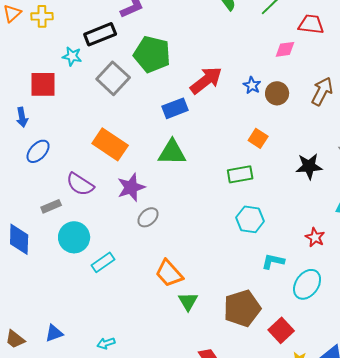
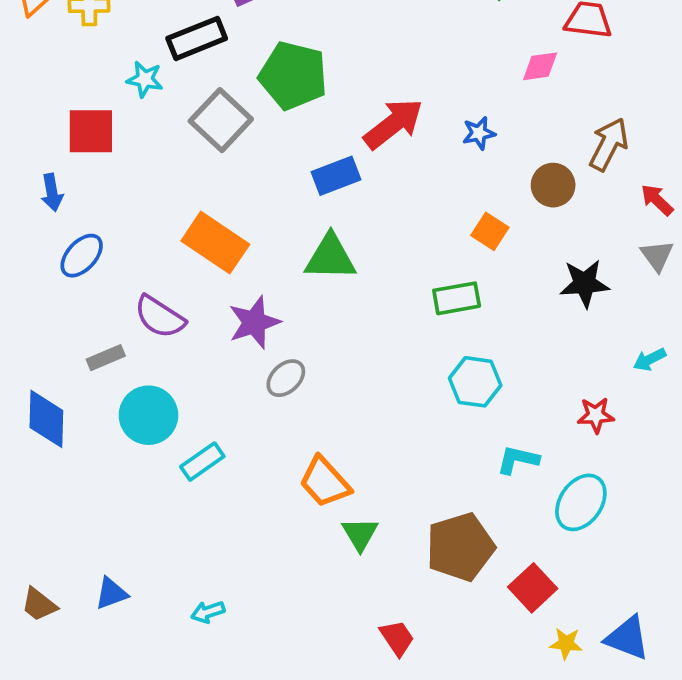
blue star: (252, 85) -> (479, 133), turned 30
brown circle: (277, 93) -> (553, 185), moved
red star: (315, 237) -> (596, 415), turned -30

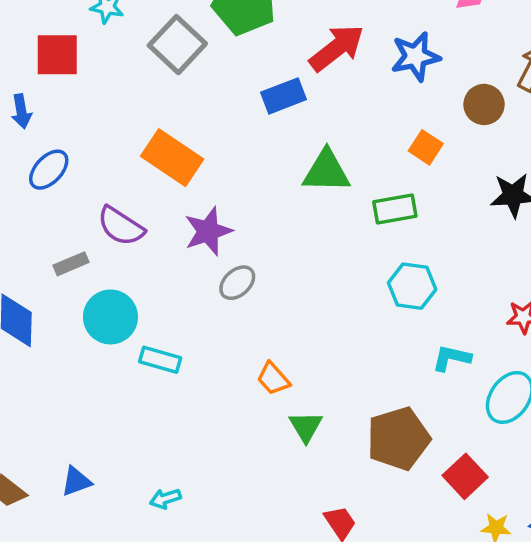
blue star: (479, 133) -> (415, 57), size x1.6
green triangle: (330, 257) -> (326, 171), moved
cyan rectangle: (202, 462) -> (160, 360), turned 51
orange trapezoid: (325, 482) -> (273, 379), size x0.7

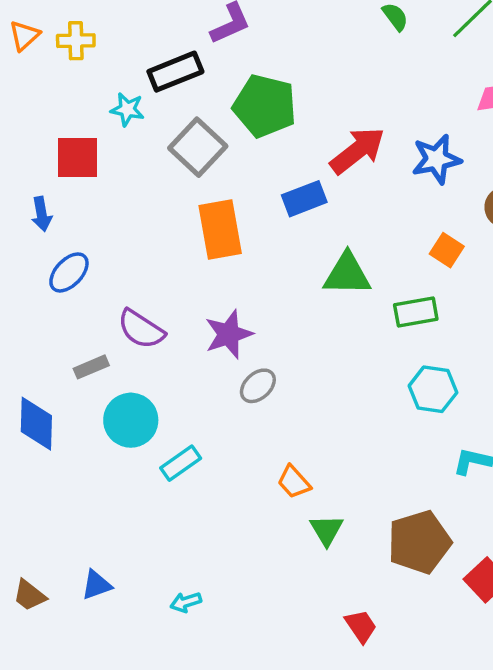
orange rectangle: (172, 158) -> (220, 230), moved, turned 46
cyan rectangle: (160, 360) -> (181, 463), turned -51

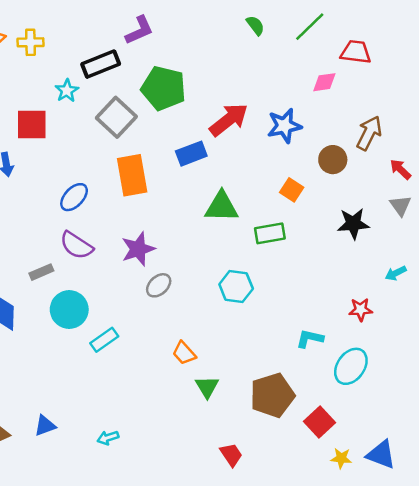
cyan star: (127, 109) -> (67, 91), turned 30
blue ellipse: (69, 272) -> (74, 197), moved
cyan hexagon: (433, 389) -> (236, 287), moved

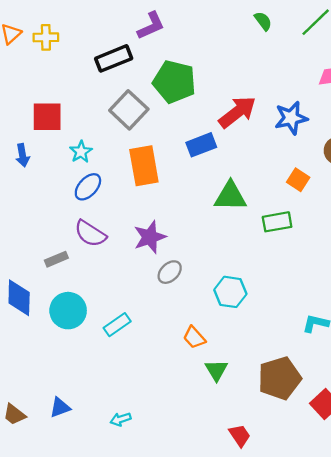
cyan star: (67, 91) -> (81, 152), moved
cyan hexagon: (236, 287) -> (230, 292), moved
cyan circle: (69, 310) -> (68, 311), moved

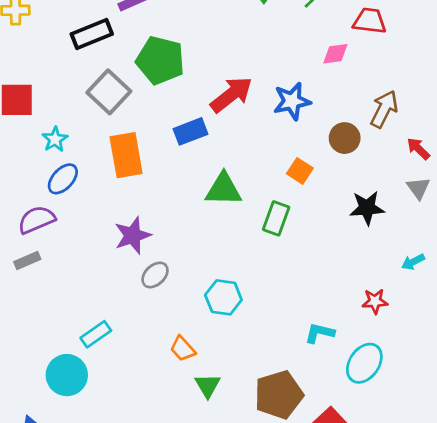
green rectangle: (277, 222) -> (276, 218), turned -60
purple semicircle: (90, 234) -> (37, 220), moved, turned 124
cyan circle: (68, 311) -> (67, 375), moved

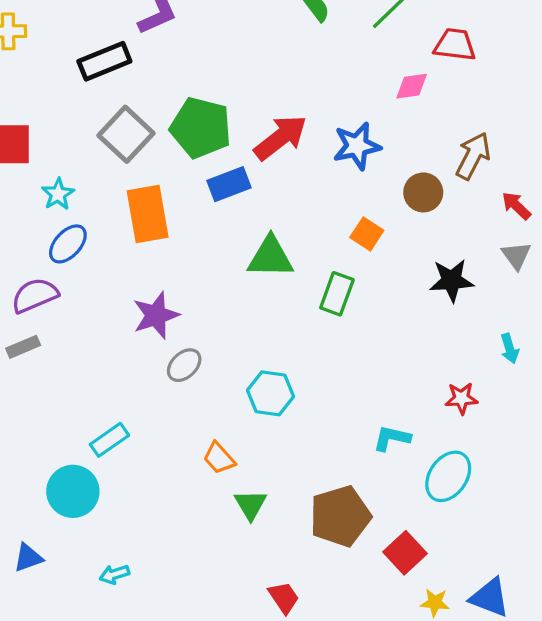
green pentagon: (160, 60) -> (201, 128), moved
cyan arrow: (413, 262) -> (510, 349), turned -80

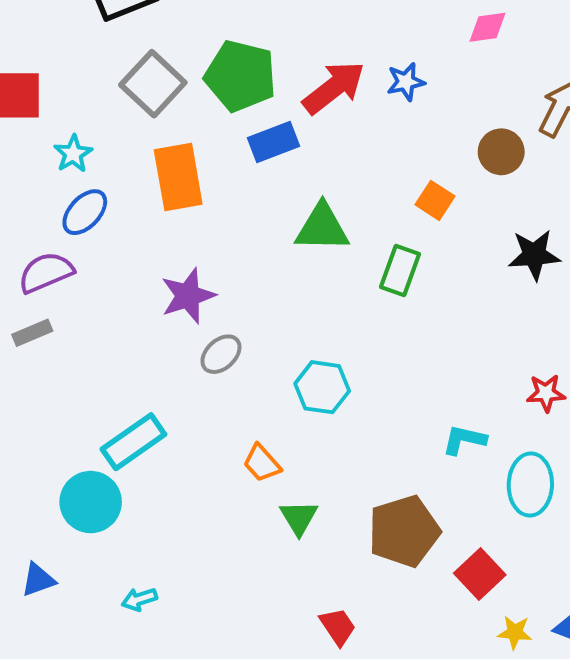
blue star: (357, 146) -> (406, 82), moved, size x0.7
cyan rectangle: (109, 440) -> (133, 442), size x1.4
cyan ellipse: (448, 476) -> (530, 485), turned -33

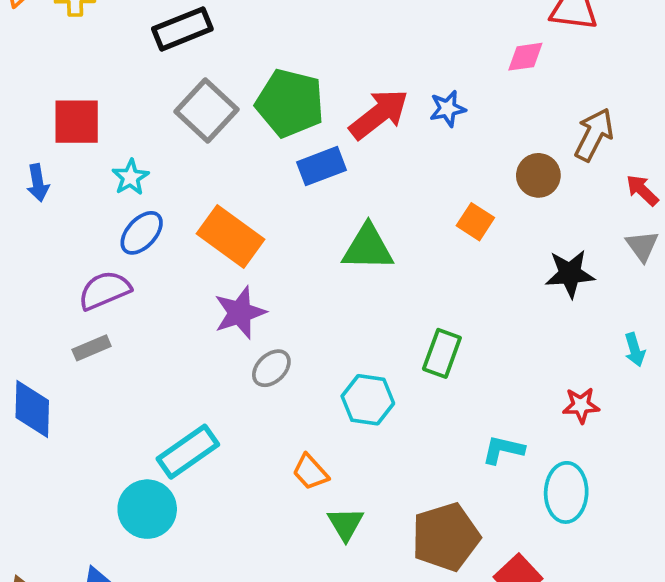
orange rectangle: (178, 177) -> (231, 237), moved, turned -44
green rectangle: (400, 270) -> (442, 353), moved

